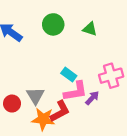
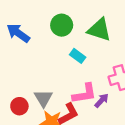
green triangle: (90, 29) -> (99, 30), size x1.6
cyan rectangle: (69, 75) -> (78, 56), moved

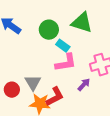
green circle: (62, 25) -> (49, 30), moved
pink L-shape: (84, 94) -> (66, 63), moved

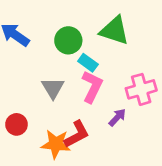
pink L-shape: (66, 63) -> (92, 87), turned -55
gray triangle: (33, 83) -> (53, 88), moved

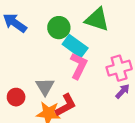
cyan rectangle: (88, 63) -> (75, 46), size x1.5
gray triangle: (53, 88) -> (45, 87), moved
purple arrow: (117, 117) -> (123, 91), moved

